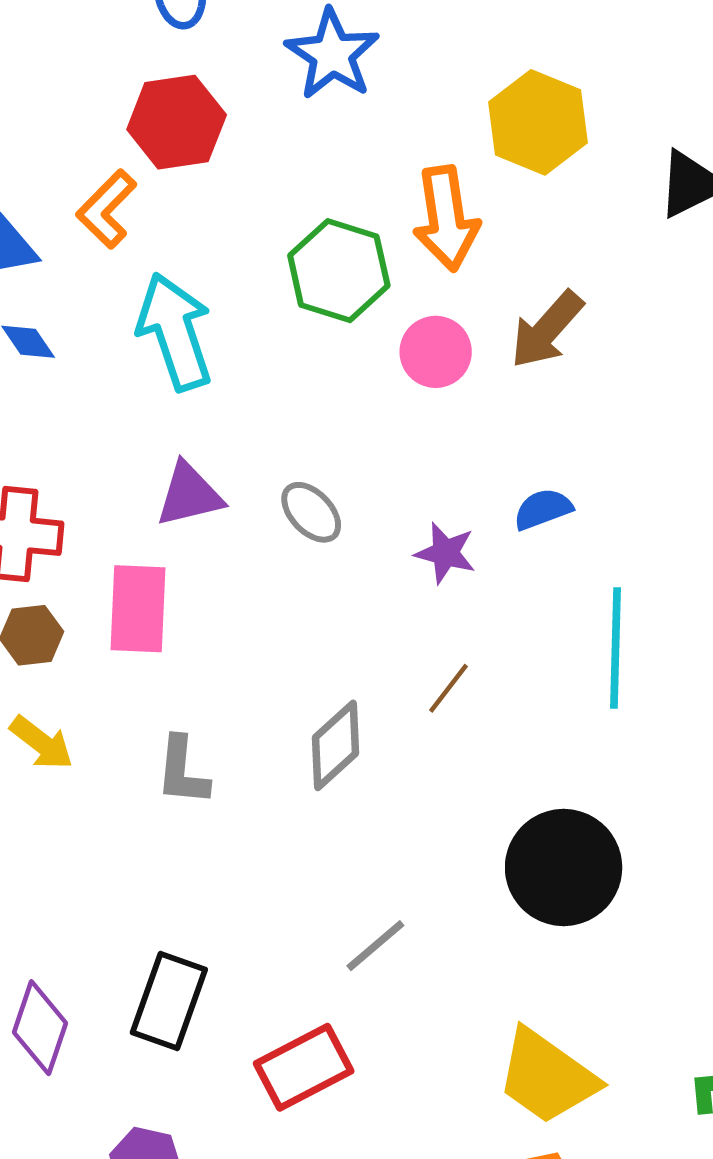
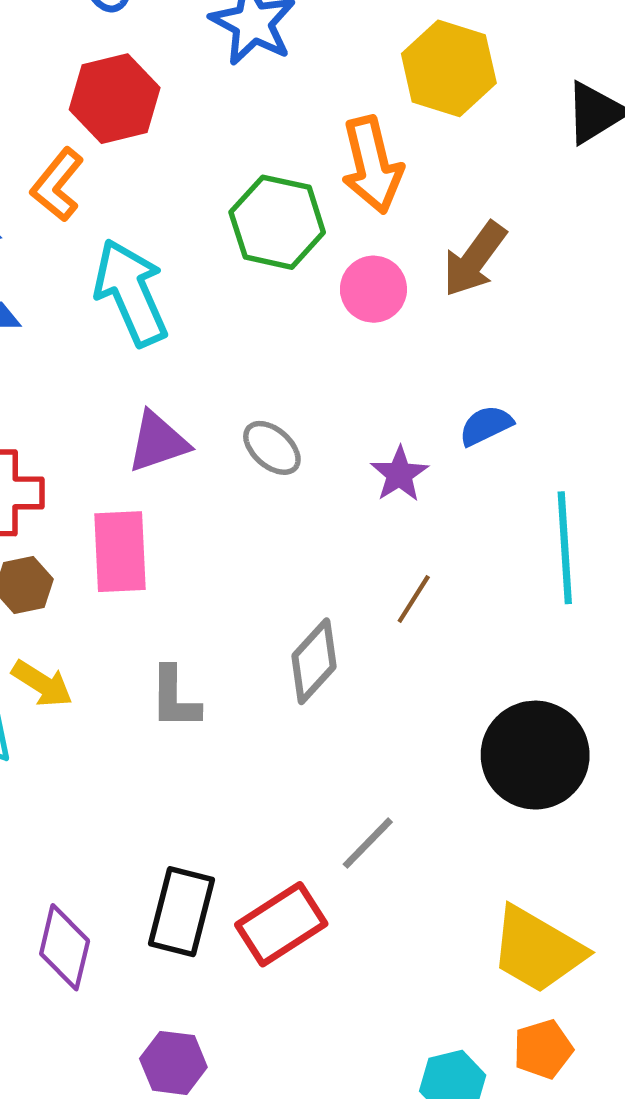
purple star: (445, 553) -> (399, 474), turned 30
red rectangle: (304, 1067) -> (281, 924), moved

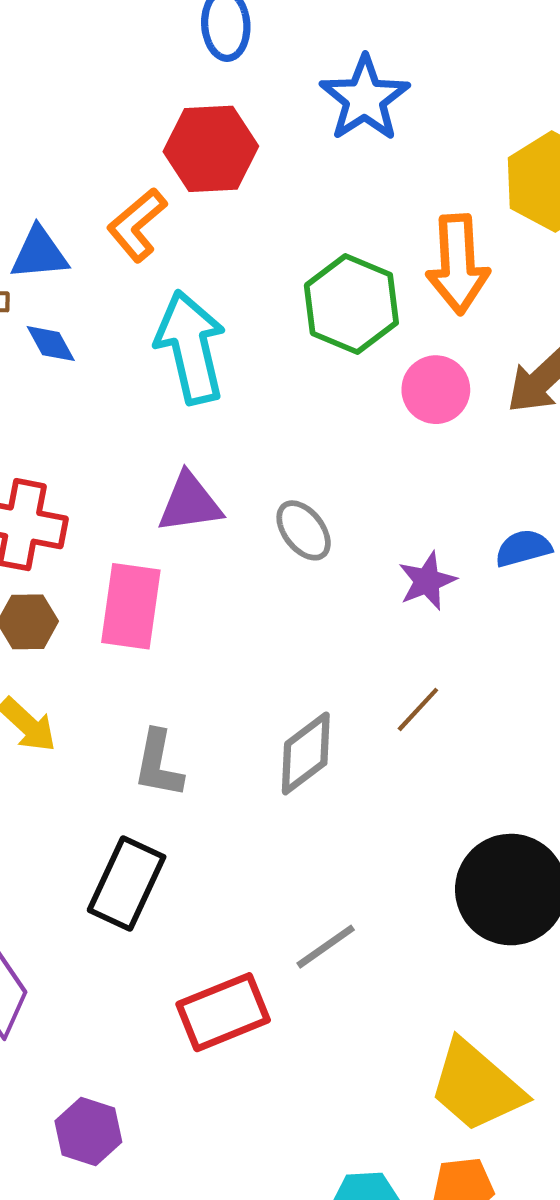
black rectangle: (182, 912) -> (127, 883), moved

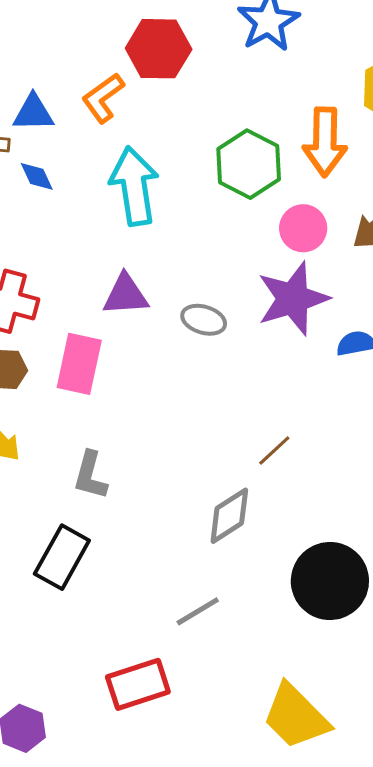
gray ellipse: (304, 530) -> (204, 320), turned -39
purple star: (427, 581) -> (293, 299), moved, size x1.8
gray diamond: (306, 753) -> (229, 516), moved
red rectangle: (223, 1012) -> (138, 684), moved

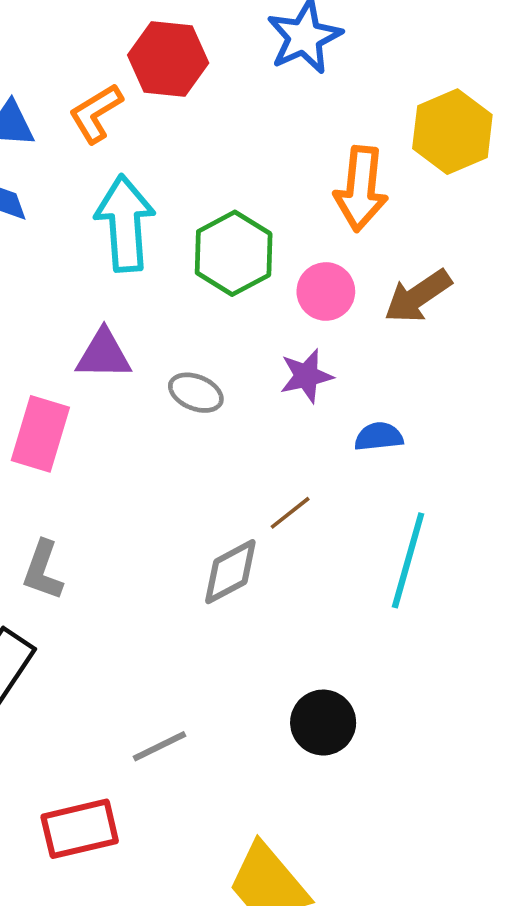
green hexagon: (249, 164) -> (234, 253), moved
purple star: (293, 299) -> (306, 376), size x0.6
brown line: (274, 451) -> (290, 513), moved
gray diamond: (229, 516) -> (230, 572), moved
black circle: (330, 581) -> (323, 723), size x0.7

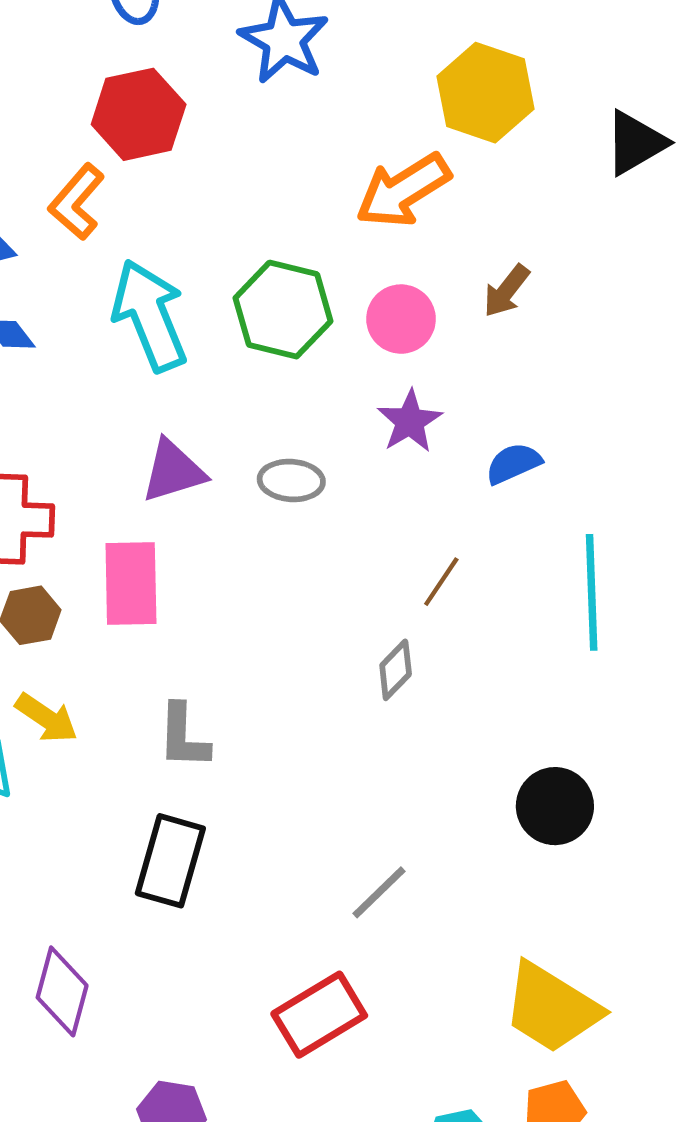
orange arrow: (361, 189) -> (403, 190), turned 70
brown arrow: (418, 296) -> (506, 291), size x0.7
gray diamond: (230, 572) -> (396, 670), size x0.7

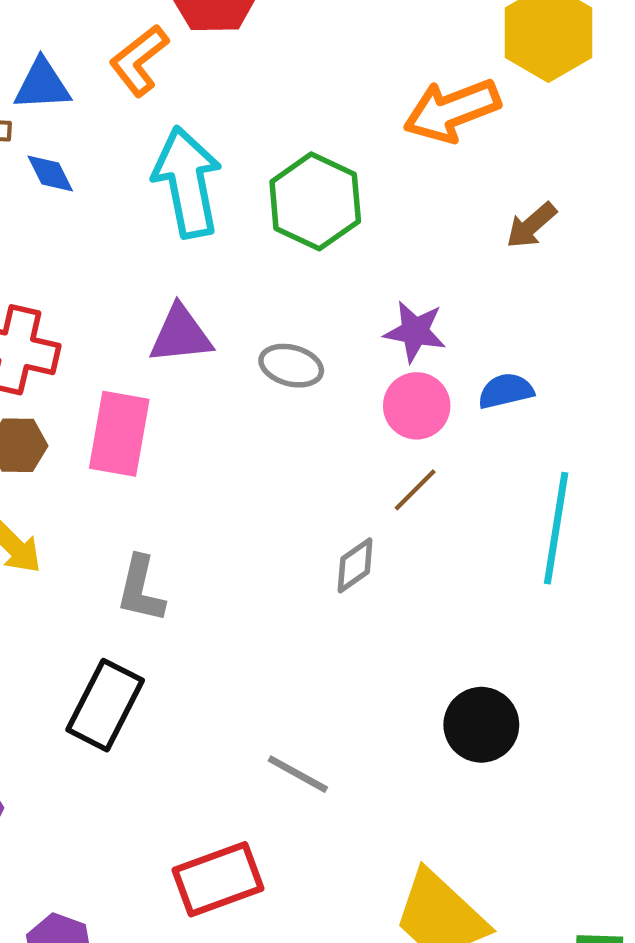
pink circle: (401, 319) -> (417, 406), moved
purple star: (410, 421) -> (415, 331), turned 30
gray line: (379, 892) -> (298, 774), turned 62

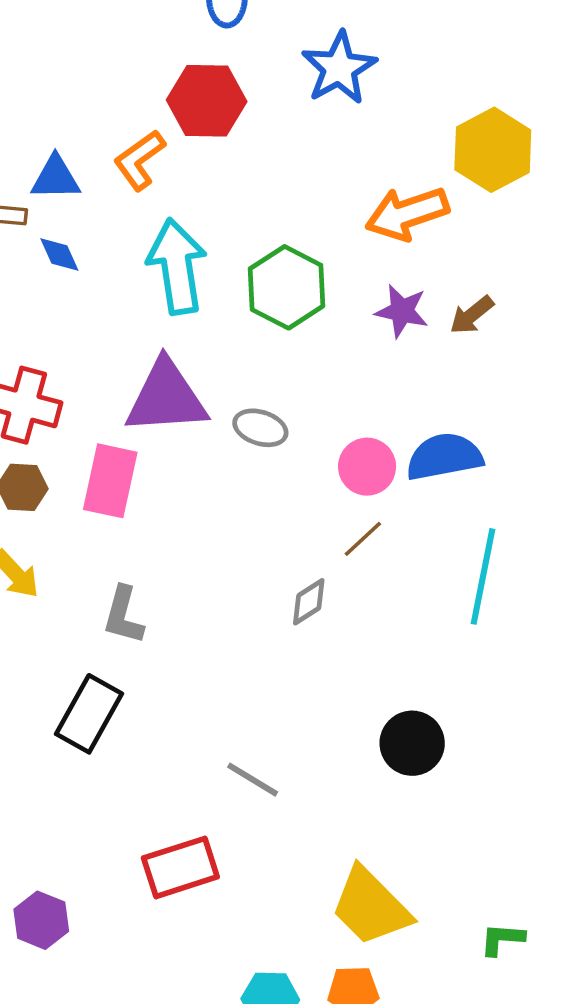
purple star: (415, 331) -> (402, 311), moved
purple triangle: (181, 335) -> (166, 397), size x1.5
blue semicircle: (506, 391) -> (444, 457), size x1.6

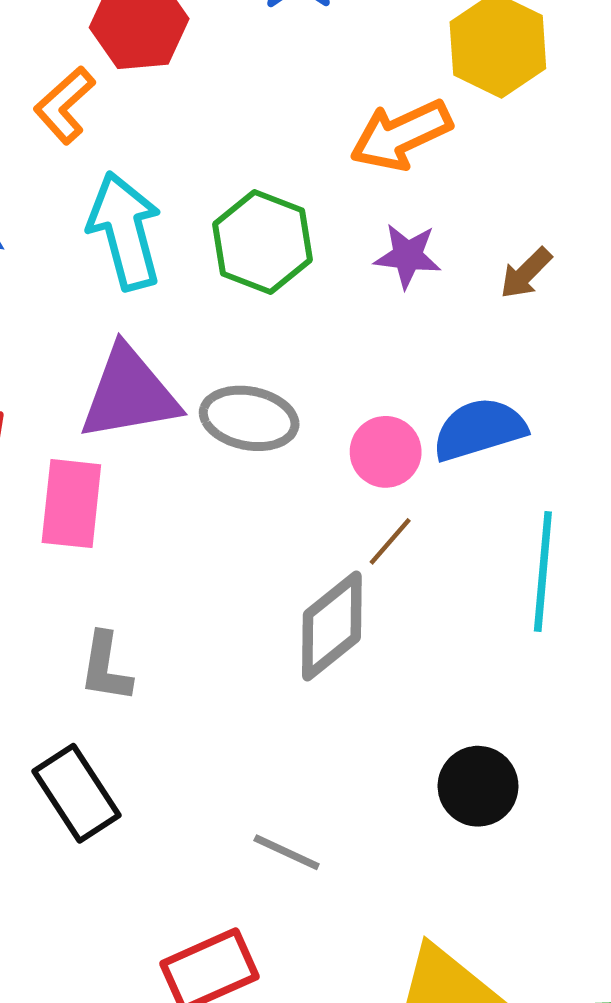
brown arrow: (472, 315) -> (526, 273), moved
gray ellipse: (260, 428) -> (249, 418), size x1.4
gray diamond: (309, 602) -> (332, 626), size x1.8
black rectangle: (89, 714) -> (76, 793), turned -56

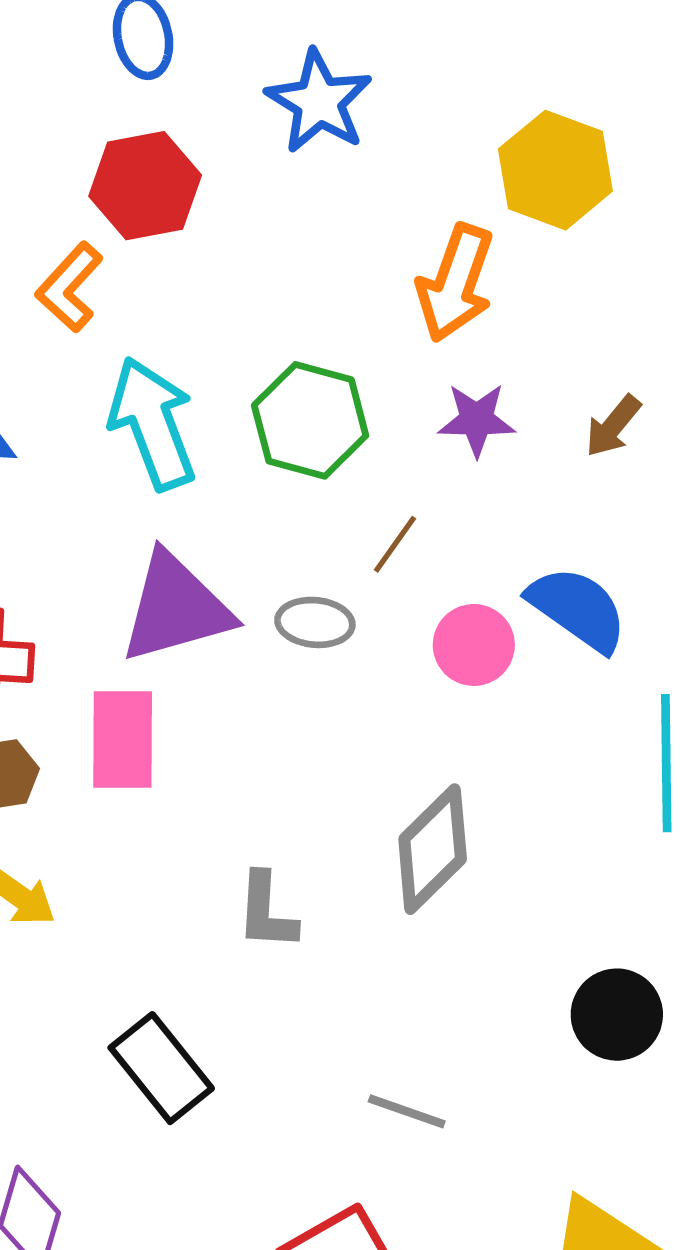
orange arrow: (401, 135) -> (455, 283), turned -40
gray ellipse: (249, 418) -> (315, 622), size x0.7
blue semicircle: (479, 429) -> (578, 609), turned 58
brown line: (390, 541) -> (395, 544), moved
gray L-shape: (106, 667) -> (266, 911), moved

